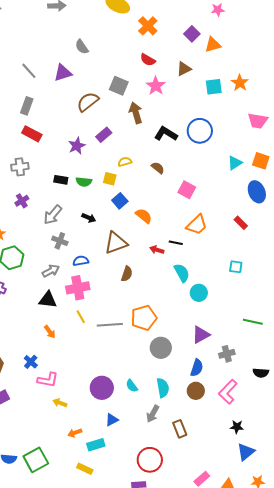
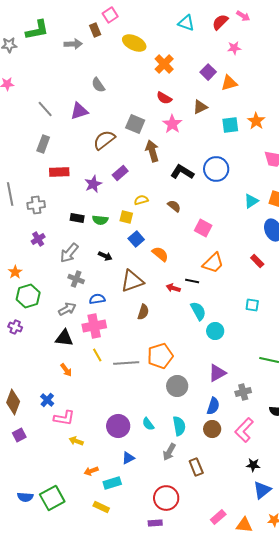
red rectangle: (32, 134) -> (59, 172), moved, turned -30

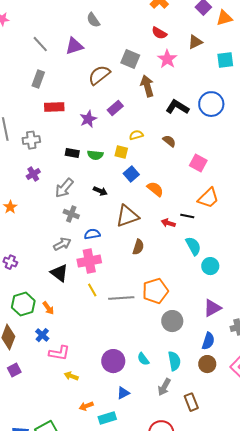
green hexagon: (28, 296) -> (23, 304), moved
black triangle: (64, 338) -> (59, 273), turned 30
orange arrow: (66, 370) -> (48, 308), moved

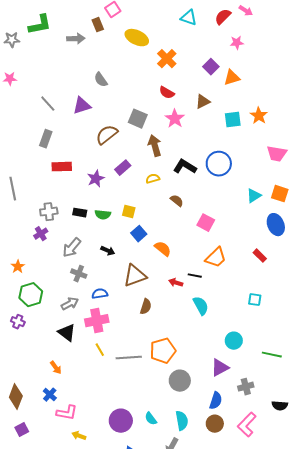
yellow semicircle: (136, 135) -> (153, 179), moved
gray cross: (31, 140) -> (49, 212), moved
cyan circle: (210, 266) -> (234, 341), moved
green hexagon: (23, 304) -> (31, 295), moved

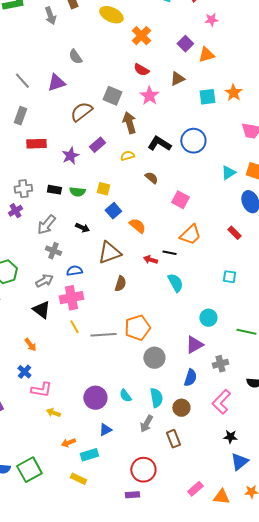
gray arrow: (76, 39) -> (50, 16), turned 72
brown circle: (215, 424) -> (181, 408), moved

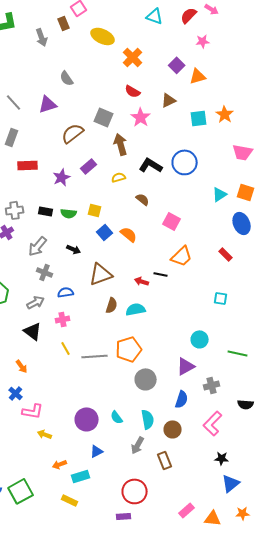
orange semicircle: (137, 226) -> (129, 234), moved
cyan semicircle: (175, 283) -> (136, 309), moved, turned -72
pink cross: (71, 298) -> (63, 319), size x0.6

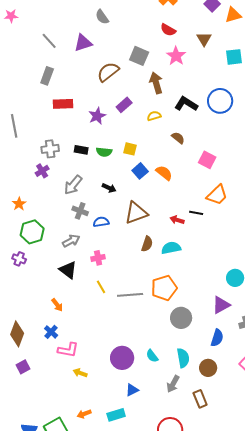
brown triangle: (169, 100) -> (204, 39), turned -35
blue semicircle: (66, 292) -> (101, 222), moved
orange arrow: (60, 464) -> (84, 414), moved

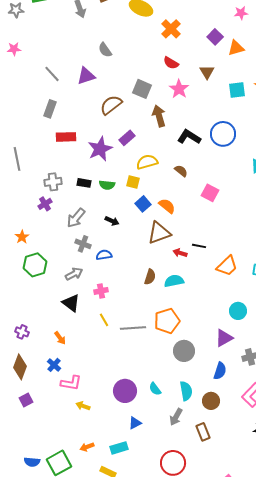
purple star: (97, 116) -> (100, 149), size x1.4
yellow semicircle: (154, 116) -> (147, 162), moved, size x1.5
orange trapezoid: (217, 195) -> (227, 266), moved
brown triangle: (136, 213) -> (159, 233), moved
purple cross: (19, 259) -> (22, 332), moved

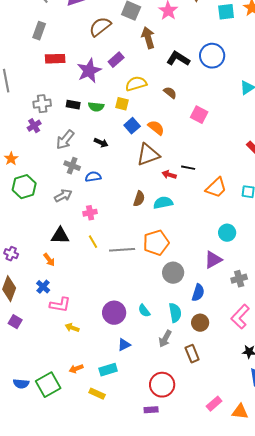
black triangle: (71, 303) -> (60, 236), moved, turned -36
blue semicircle: (220, 371) -> (198, 293), moved
purple square: (26, 400) -> (15, 322), turned -32

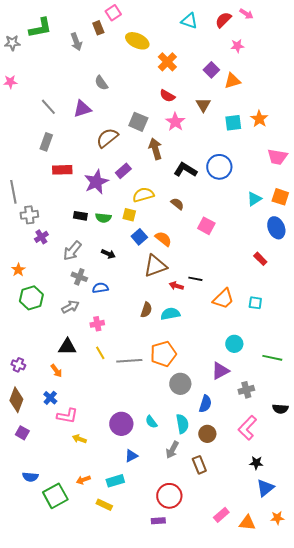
gray cross: (42, 104) -> (29, 215), moved
blue semicircle: (21, 384) -> (30, 477), moved

